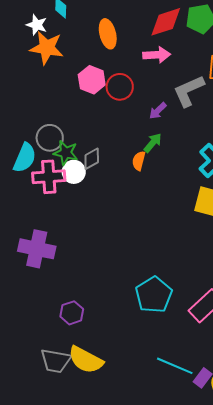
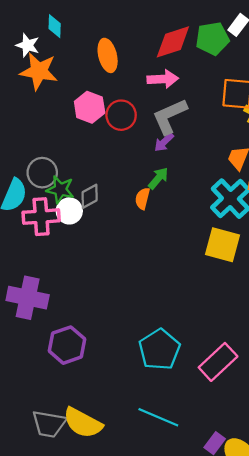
gray L-shape: (189, 91) -> (170, 116), moved
purple hexagon: (72, 313) -> (67, 345), moved, size x1.4
cyan line: (175, 366) -> (158, 417), moved

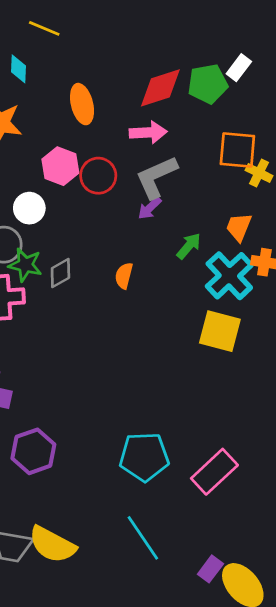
green arrow: (158, 178) -> (189, 246), moved
white circle: (69, 211) -> (29, 208), moved
cyan pentagon: (159, 350) -> (144, 457), turned 30
cyan line: (158, 417) -> (143, 538), turned 33

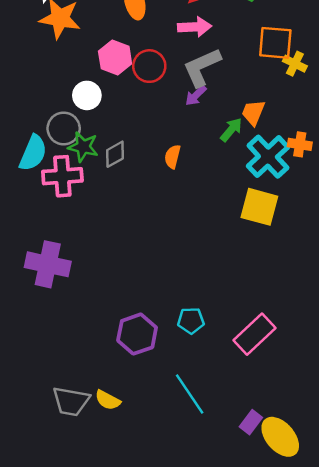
orange trapezoid: (239, 227) -> (253, 113), moved
purple hexagon: (33, 451) -> (137, 334), moved
cyan pentagon: (144, 457) -> (191, 321), size x0.6
yellow semicircle: (52, 545) -> (108, 400), size x0.6

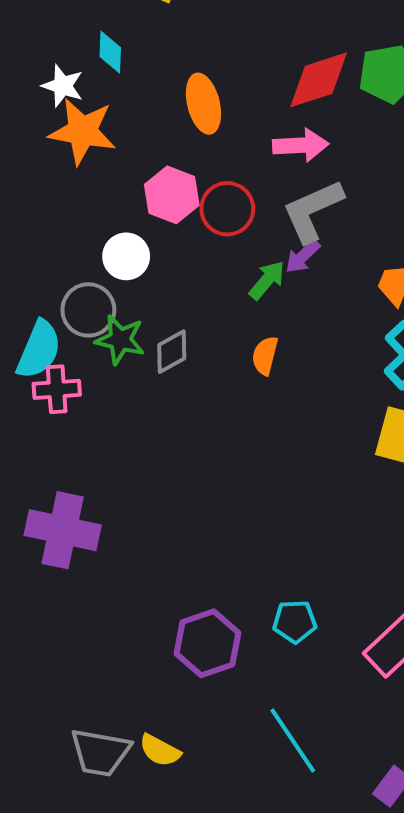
green arrow: (231, 130) -> (267, 280), moved
pink cross: (62, 176) -> (57, 389), moved, size x0.7

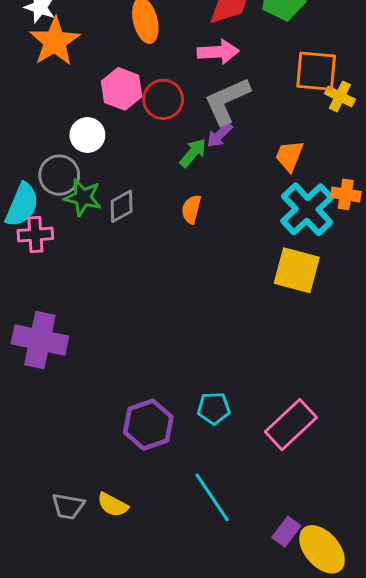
orange star: (82, 131) -> (55, 41), turned 30
gray trapezoid: (100, 752) -> (68, 506), size x0.7

